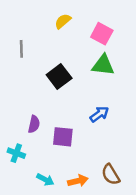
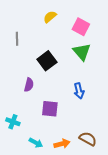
green triangle: (103, 65) -> (82, 52), turned 42
blue arrow: (99, 114) -> (79, 91), turned 112
purple semicircle: (34, 124) -> (29, 85), moved
brown semicircle: (111, 175) -> (88, 139), turned 150

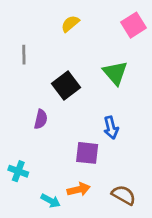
pink square: (81, 27) -> (133, 25), moved, turned 30
purple square: (50, 109) -> (87, 153), moved
orange arrow: (62, 144) -> (79, 189), moved

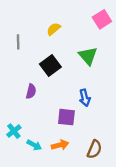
yellow semicircle: (70, 24) -> (54, 29), moved
cyan cross: (18, 171) -> (14, 131), turned 32
brown semicircle: (124, 195) -> (94, 149), turned 84
cyan arrow: (51, 201) -> (34, 145), moved

